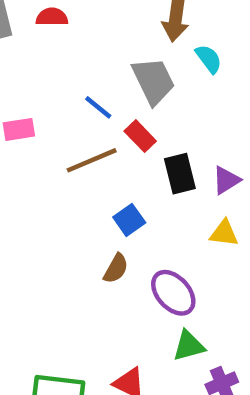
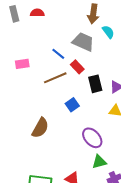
gray trapezoid: (153, 81) -> (83, 42), turned -40
brown semicircle: (116, 268) -> (40, 128), moved, size x1.5

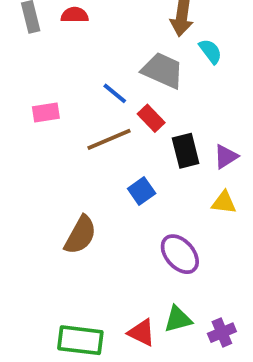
green triangle: (99, 162) -> (178, 319), moved

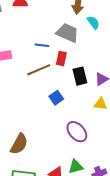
blue line: (115, 93) -> (42, 45), turned -32
red rectangle: (151, 118) -> (61, 59), turned 56
brown semicircle: (80, 235) -> (19, 144), moved

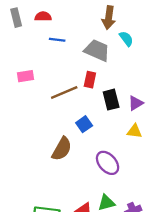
blue line: (42, 45) -> (57, 40), moved
brown semicircle: (19, 144) -> (62, 149), moved

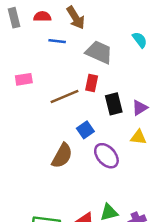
brown arrow: (109, 18) -> (76, 18), moved, turned -40
cyan semicircle: (126, 39) -> (140, 40), moved
purple ellipse: (108, 163) -> (106, 156), moved

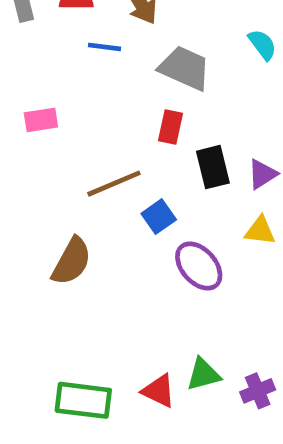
brown line: (65, 97) -> (114, 184), moved
brown semicircle: (62, 156) -> (72, 261), moved

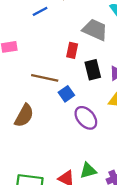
blue line: (105, 47) -> (40, 11), turned -35
gray trapezoid: (185, 68) -> (95, 30), moved
brown line: (114, 184) -> (45, 78), turned 35

